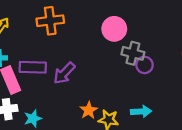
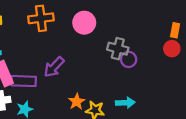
pink circle: (114, 29) -> (84, 23), moved
purple rectangle: (33, 67) -> (24, 81), moved

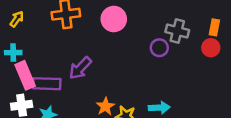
gray cross: (118, 49) -> (177, 31), moved
purple circle: (129, 59) -> (159, 48), moved

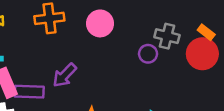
orange rectangle: (214, 27) -> (206, 32), turned -63
red circle: (211, 48) -> (202, 54), size x1.6

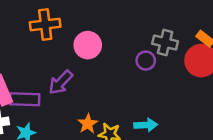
pink circle: (100, 23) -> (88, 45), moved

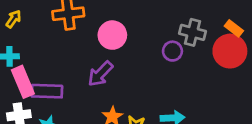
purple arrow: (61, 82) -> (100, 74), moved

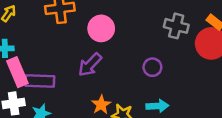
purple circle: (172, 51) -> (152, 67), moved

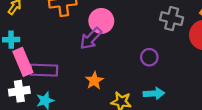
purple arrow: (90, 65) -> (91, 38), moved
orange star: (101, 105) -> (94, 81), moved

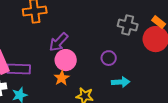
pink circle: (101, 21) -> (66, 60), moved
cyan arrow: (154, 94) -> (121, 82), moved

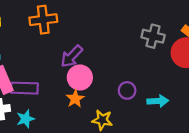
purple circle: (109, 58) -> (127, 90), moved
cyan arrow: (121, 82) -> (158, 101), moved

